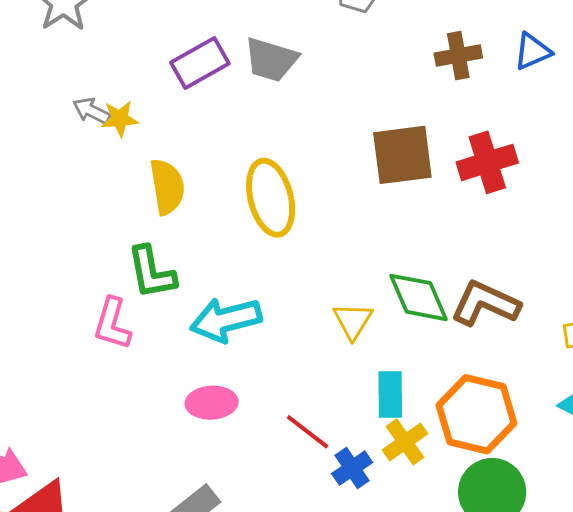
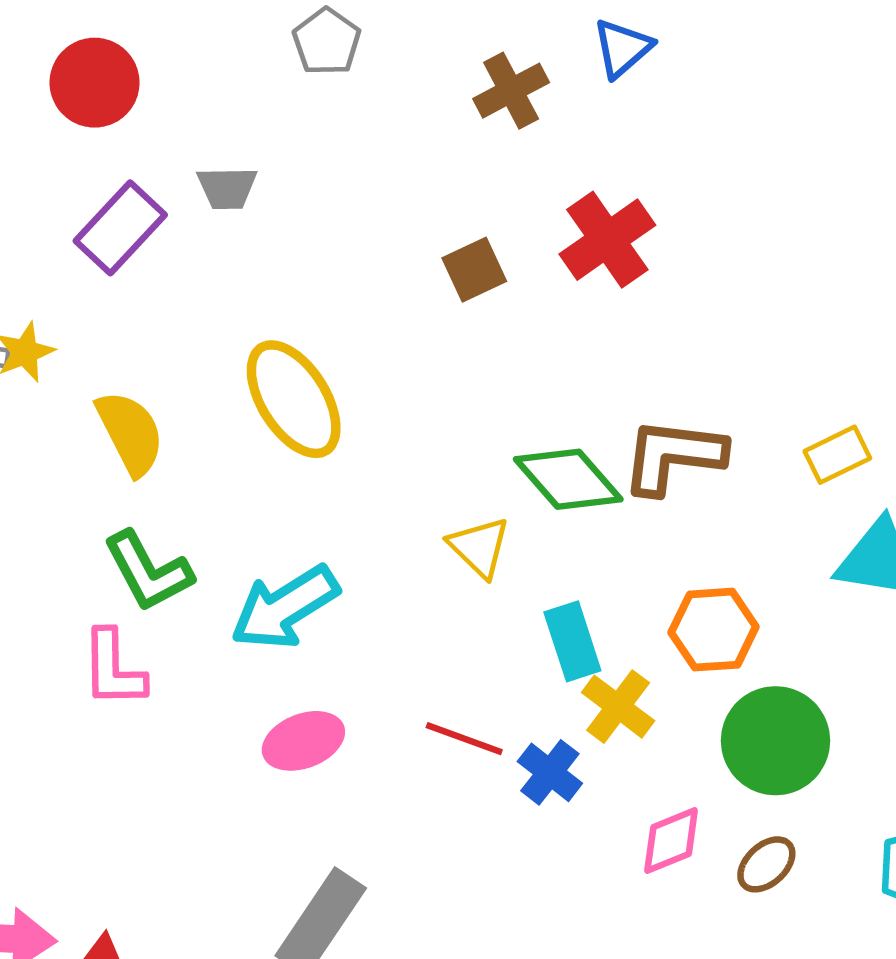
gray trapezoid: (271, 60) -> (227, 188), size x0.7
brown square: (402, 155) -> (474, 270), size x0.6
orange hexagon: (476, 414) -> (714, 630), size x0.7

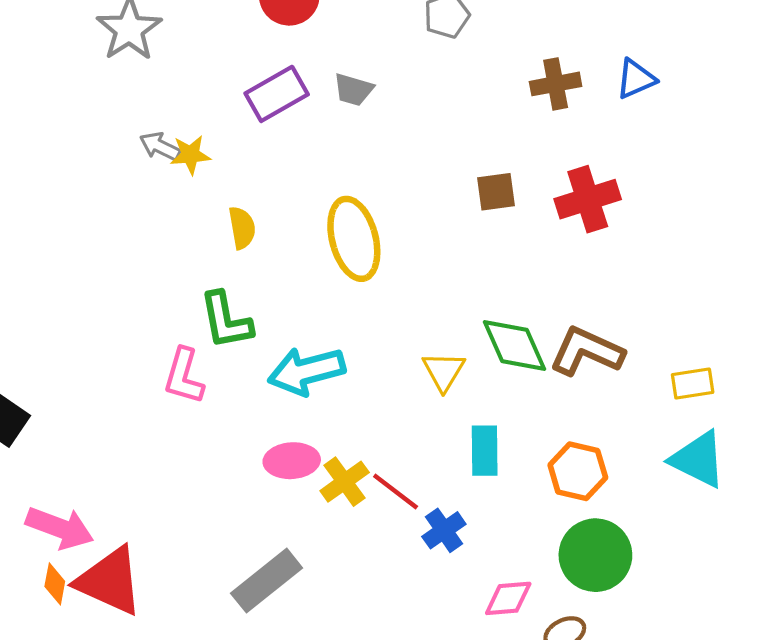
yellow semicircle: (130, 433) -> (242, 228), size x0.7
yellow cross: (618, 707) -> (345, 482), moved

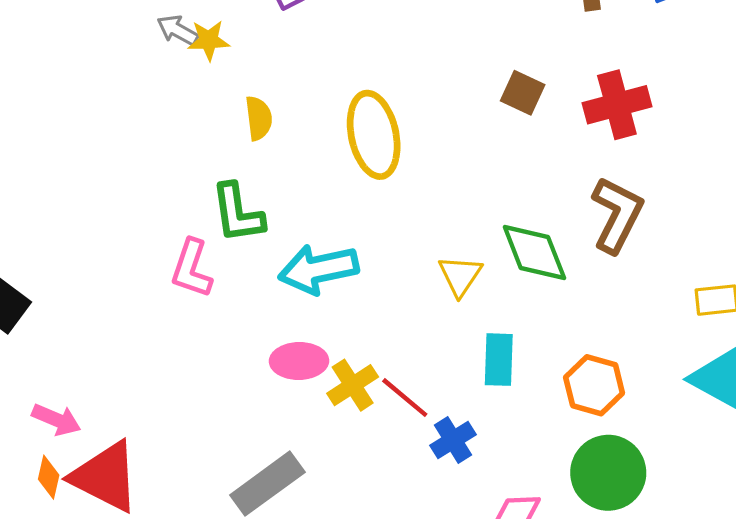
brown square: (496, 192) -> (523, 93), turned 30
brown L-shape: (587, 351) -> (617, 215), moved, turned 90
pink arrow: (60, 528) -> (56, 420), size x0.7

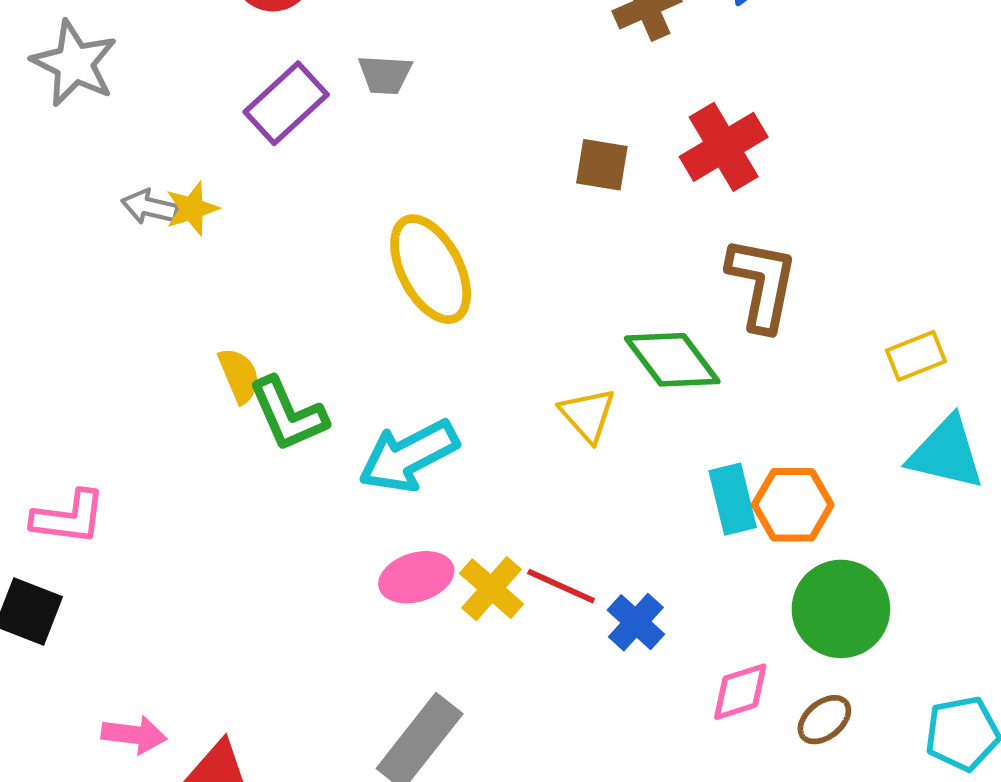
yellow semicircle: (259, 118) -> (239, 375), moved
pink L-shape: (192, 269) -> (69, 517), moved, turned -86
cyan rectangle: (499, 360) -> (733, 499), moved

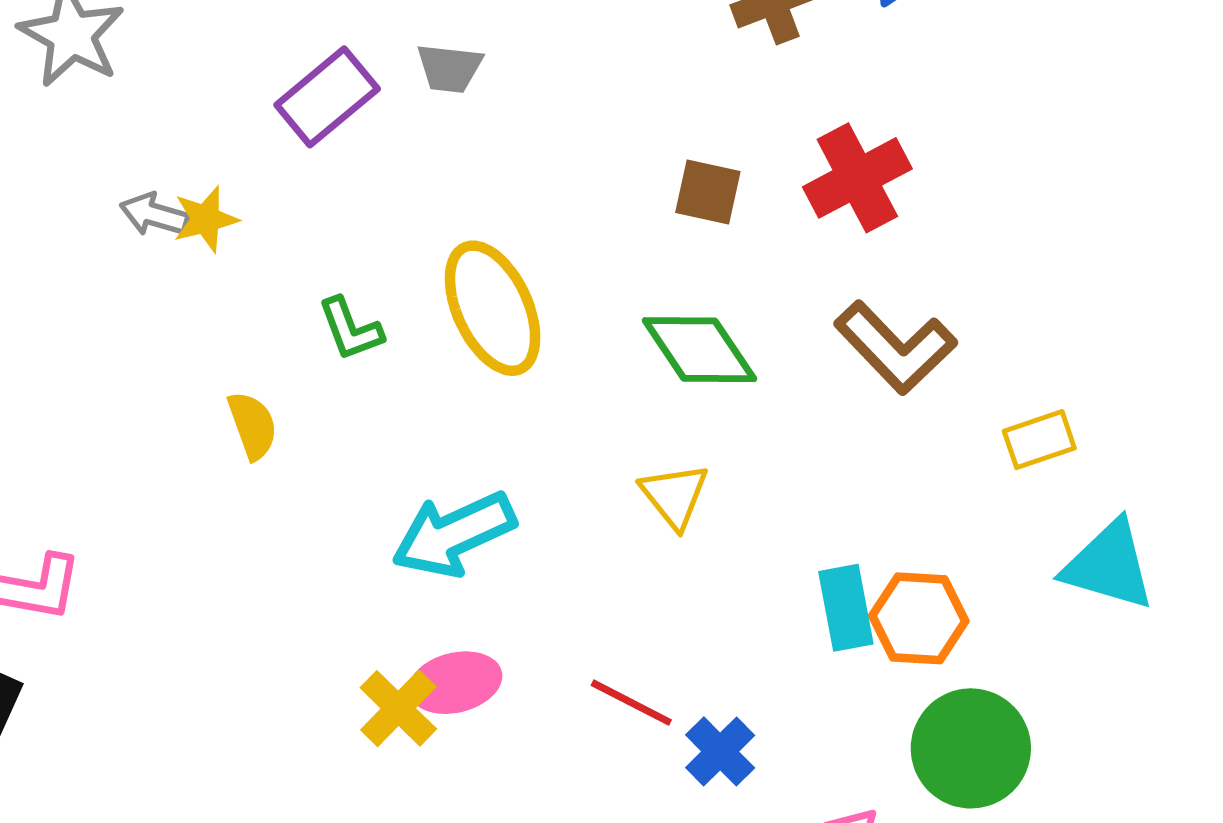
brown L-shape: (762, 284) -> (895, 347), turned 122
yellow rectangle: (916, 356) -> (1039, 440), moved
green diamond: (672, 360) -> (699, 350), moved
green L-shape: (288, 414) -> (350, 329), moved, size x0.7
yellow cross: (492, 589) -> (398, 708), moved

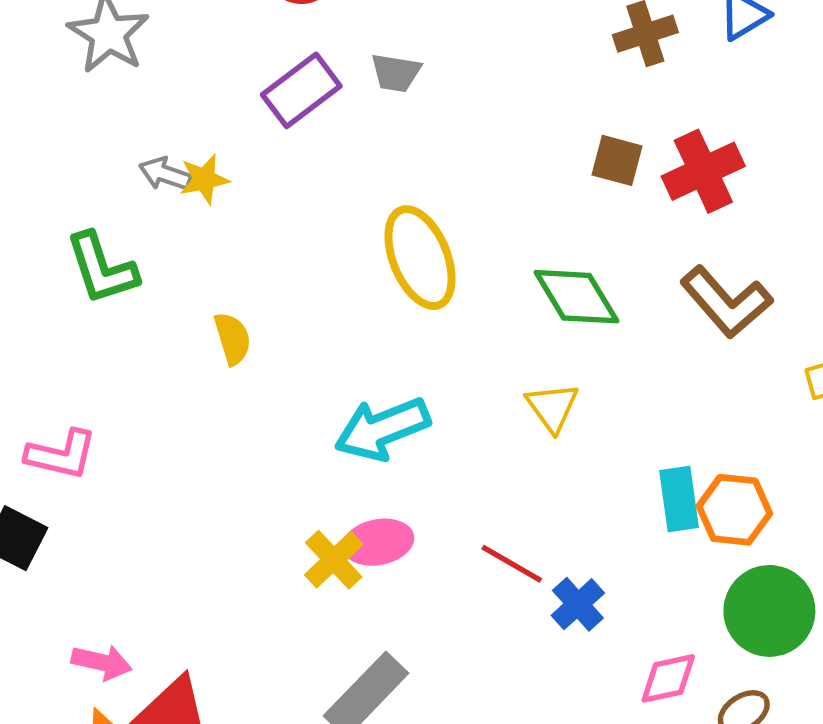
brown square: (708, 192) -> (617, 160), moved
green L-shape: (350, 329) -> (102, 268), moved, size x1.5

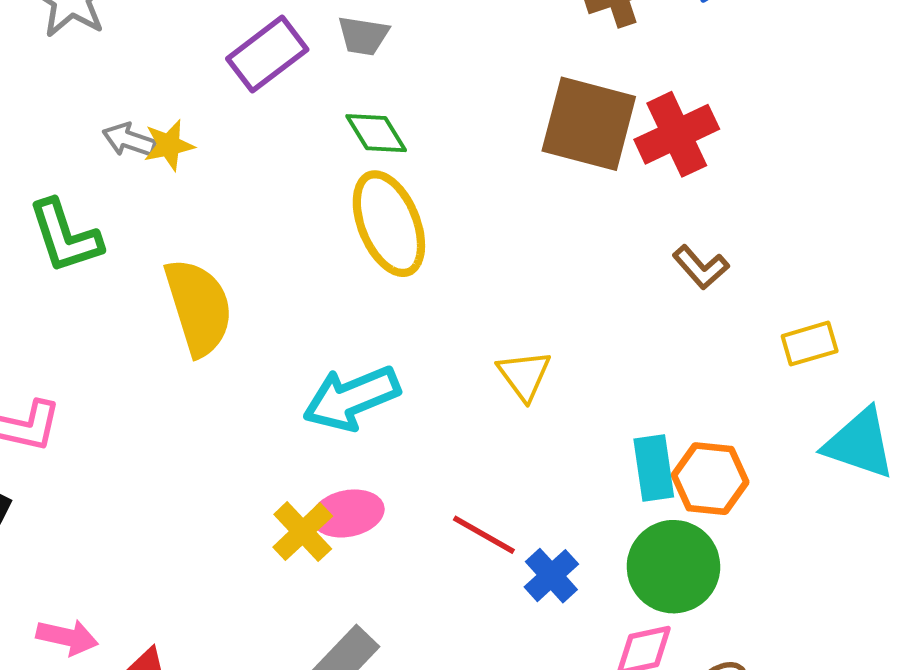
brown square: (617, 160) -> (589, 124), size x1.8
green diamond: (577, 297) -> (376, 133), moved, size x0.7
brown L-shape: (726, 302) -> (701, 267), size x0.6
yellow semicircle: (233, 338) -> (199, 307), size x1.8
green circle: (769, 611) -> (673, 567), moved

